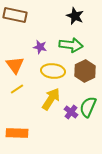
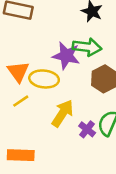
purple star: (40, 47) -> (66, 56), moved, size x1.6
yellow ellipse: (53, 71) -> (44, 79), moved

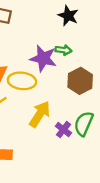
green arrow: (87, 47) -> (63, 50), size x0.6

